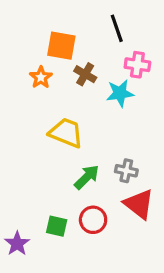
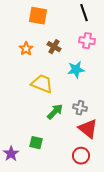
black line: (117, 28) -> (84, 13), moved
orange square: (61, 46) -> (38, 16), moved
cyan star: (120, 93) -> (76, 70), moved
red circle: (93, 220) -> (81, 156), moved

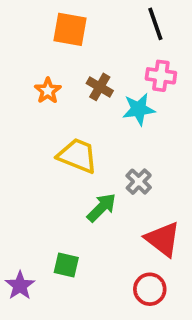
cyan star: (76, 70) -> (139, 109), moved
gray cross: (80, 108) -> (139, 182), moved, turned 32

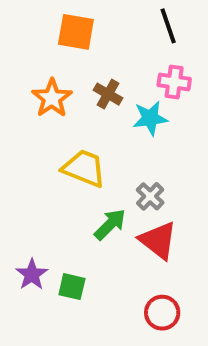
orange star: (48, 91) -> (52, 98), size x1.4
red triangle: (163, 239) -> (158, 240), moved
purple star: (20, 285) -> (32, 275), moved

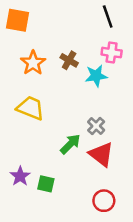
orange square: (76, 32) -> (18, 20), moved
yellow trapezoid: (84, 168) -> (30, 108), moved

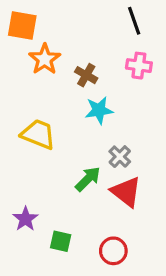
orange star: (33, 63) -> (45, 59), moved
cyan star: (96, 76) -> (99, 110), moved
green square: (46, 184) -> (61, 241), moved
red circle: (104, 201) -> (113, 251), moved

